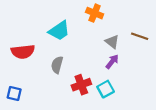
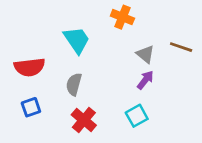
cyan trapezoid: (59, 31) -> (77, 40), turned -90
red cross: (81, 85) -> (84, 120), moved, turned -30
blue square: (14, 93) -> (31, 107), moved, turned -32

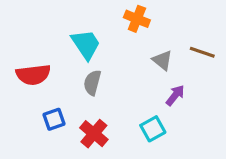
purple arrow: (145, 80) -> (175, 95), moved
gray semicircle: (74, 84) -> (92, 83), moved
blue square: (31, 107) -> (54, 119), moved

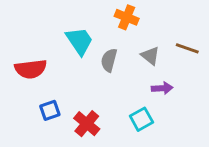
gray semicircle: (92, 83) -> (109, 60), moved
purple arrow: (175, 95) -> (162, 88), turned 48

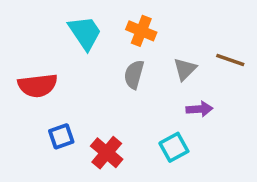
orange cross: (127, 17) -> (141, 31), moved
cyan trapezoid: (79, 41) -> (85, 33), moved
gray triangle: (150, 56) -> (185, 69), turned 36

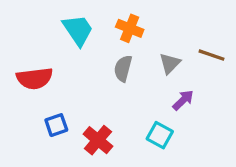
purple arrow: (199, 109) -> (183, 100), turned -40
cyan square: (174, 147) -> (160, 135), turned -32

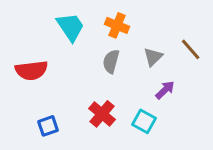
brown line: (211, 55) -> (191, 49), turned 30
blue square: (56, 125) -> (48, 126), moved
red cross: (98, 140) -> (102, 114), moved

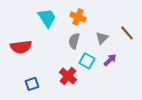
cyan square: (144, 121) -> (87, 61), moved

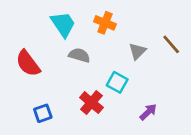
gray semicircle: (74, 41) -> (79, 55), moved, turned 91
red semicircle: (21, 47) -> (28, 63), turned 60
purple arrow: (110, 60) -> (148, 112), moved

